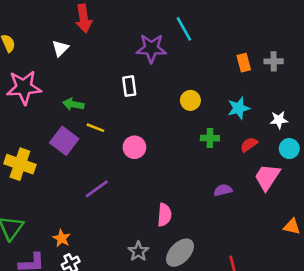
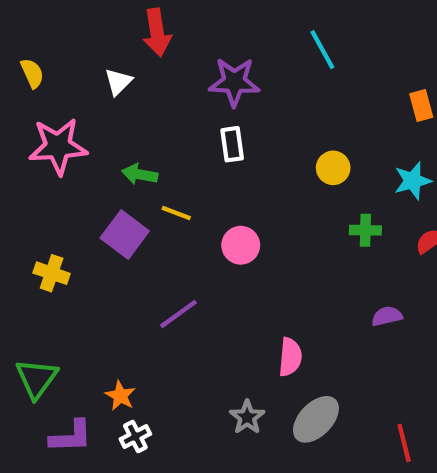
purple star: (151, 48) -> (234, 82), moved
yellow cross: (20, 164) -> (52, 273), size x0.7

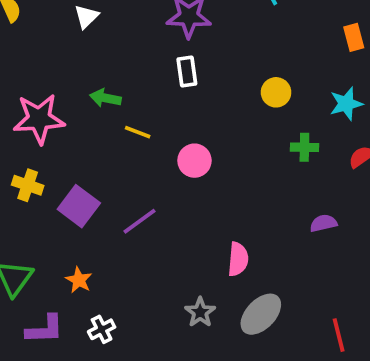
pink star: (58, 146) -> (39, 119), moved
purple square: (125, 234) -> (79, 206), moved
orange star: (120, 396) -> (79, 280), moved

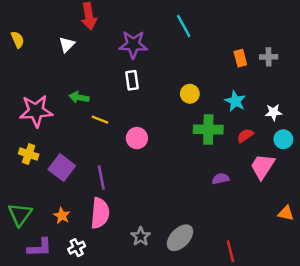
cyan star: (346, 104) -> (235, 101), turned -30
green cross: (304, 147) -> (208, 129), size x1.6
purple line: (139, 221) -> (101, 177), turned -65
pink semicircle: (238, 259) -> (100, 213), moved, size x1.4

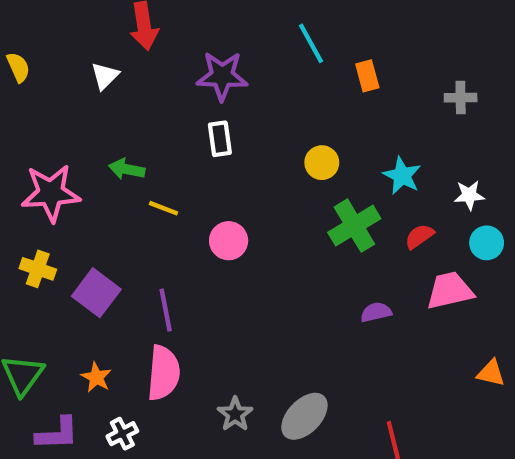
orange rectangle: (240, 58) -> (367, 76), moved
green cross: (208, 129) -> (354, 226), turned -32
pink trapezoid: (262, 166) -> (450, 291), turned 44

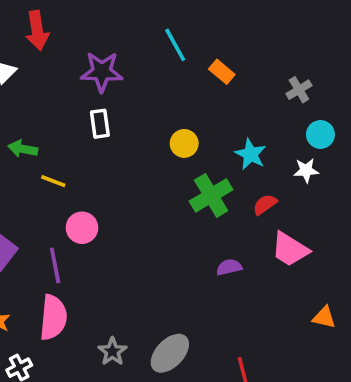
orange rectangle: (367, 76) -> (222, 72), turned -35
gray cross: (461, 98) -> (299, 90), turned -30
pink circle: (229, 241) -> (82, 228), moved
cyan circle: (487, 243) -> (320, 134), moved
pink trapezoid: (450, 291) -> (290, 249), turned -135

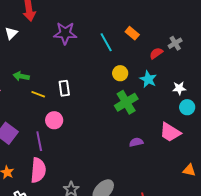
cyan line: (175, 45) -> (106, 42), moved
white rectangle: (100, 124) -> (64, 88), moved
cyan circle: (320, 134) -> (187, 107), moved
yellow circle: (184, 143) -> (120, 73), moved
red semicircle: (265, 204) -> (156, 53), moved

